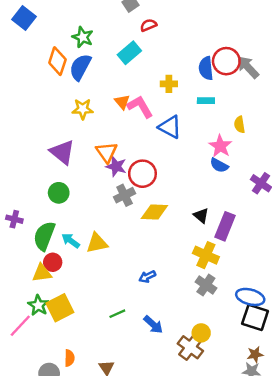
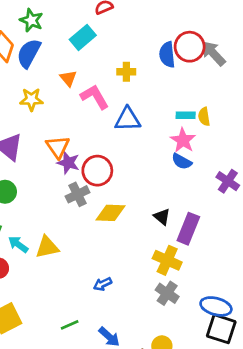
cyan rectangle: (206, 101) -> (186, 115), moved
orange triangle: (122, 102) -> (68, 78), moved
blue triangle: (170, 127) -> (128, 119), turned -30

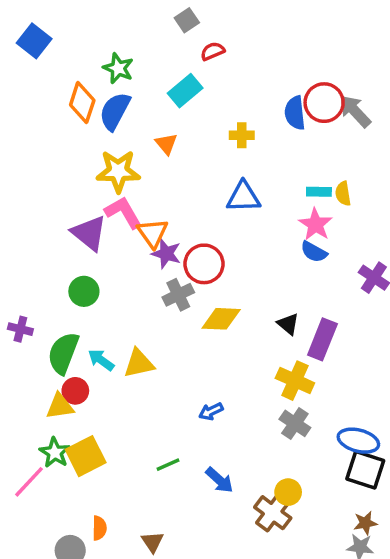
pink L-shape: (95, 97) -> (123, 212), moved
yellow star: (31, 99) -> (118, 171), size x1.4

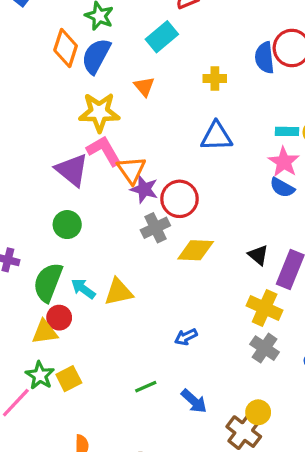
yellow square: (86, 456) -> (69, 379), size x0.7

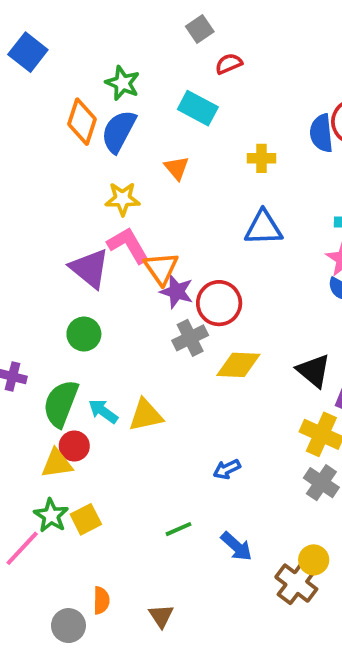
cyan rectangle: (162, 37) -> (198, 108), turned 68
yellow star: (99, 112) -> (123, 199), size x0.7
black triangle: (258, 255) -> (314, 371), size x1.4

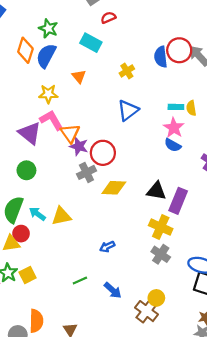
yellow cross: (262, 158) -> (127, 71), turned -32
blue triangle: (263, 228) -> (128, 110), turned -35
black triangle: (314, 371) -> (156, 191), turned -30
orange semicircle: (101, 600) -> (36, 321), size x1.5

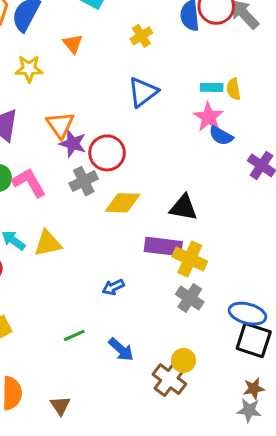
pink L-shape: (52, 120) -> (29, 183), moved
blue semicircle: (173, 145) -> (221, 136), moved
purple rectangle: (178, 201) -> (163, 247), moved, turned 75

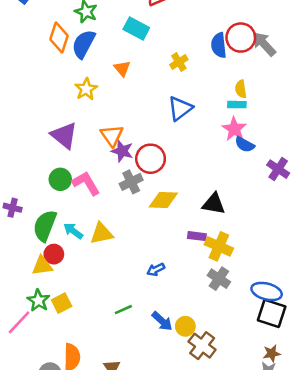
yellow star: (29, 69) -> (86, 89), turned -30
yellow semicircle: (233, 89) -> (241, 89), moved
purple rectangle: (163, 247) -> (197, 236), size x0.6
yellow circle: (184, 360) -> (185, 326), moved

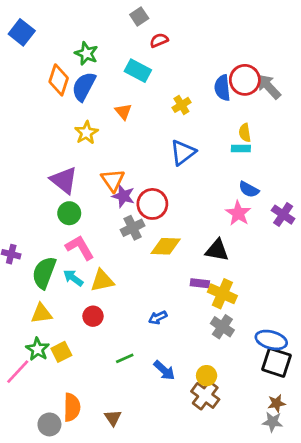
pink star: (234, 129) -> (238, 213), moved
green circle: (60, 179) -> (69, 213), moved
pink L-shape: (86, 183) -> (80, 248), moved
red circle: (54, 254) -> (93, 316), moved
yellow circle: (185, 326) -> (207, 376), moved

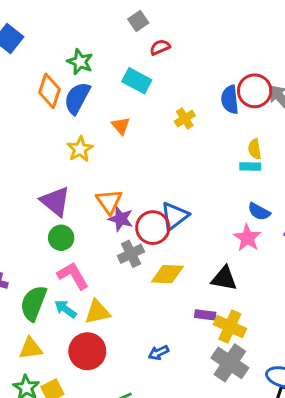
blue triangle: (183, 152) -> (175, 216), moved
red circle: (93, 316) -> (87, 351), size x1.6
gray cross: (222, 327) -> (230, 363), size x1.4

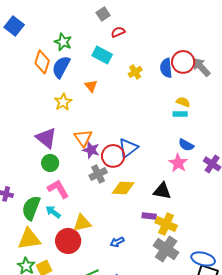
yellow cross: (185, 118) -> (135, 72), moved
yellow semicircle: (255, 149) -> (183, 102), turned 120
yellow triangle: (98, 312) -> (82, 223), moved
yellow triangle: (31, 348) -> (29, 239), size x1.4

